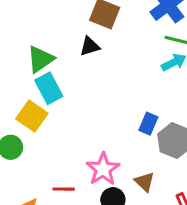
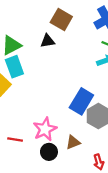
blue rectangle: (148, 124) -> (81, 101), size x1.6
brown triangle: (145, 182) -> (73, 142), turned 48

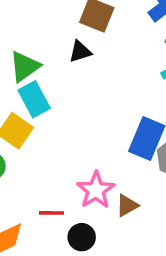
brown triangle: (73, 142) -> (127, 205), moved
black circle: (49, 152) -> (82, 237), moved

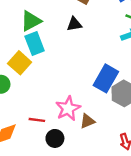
black triangle: (80, 52) -> (74, 24), moved

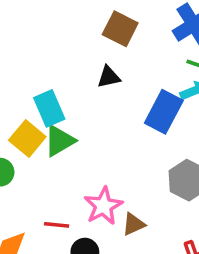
green triangle: (31, 21) -> (60, 141), moved
blue rectangle: (106, 78) -> (164, 112), moved

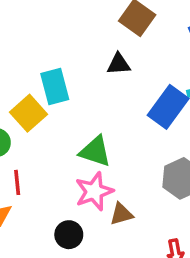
green triangle: (60, 141) -> (95, 151), moved, turned 40
red line: (57, 225) -> (17, 182), moved, turned 70

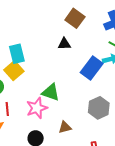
cyan rectangle: (55, 86) -> (17, 54), moved
pink star: (94, 191) -> (37, 108), moved

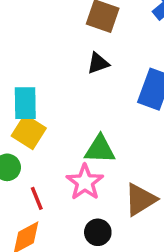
cyan rectangle: (17, 54) -> (25, 103), turned 30
brown triangle: (65, 127) -> (140, 200), size x1.5

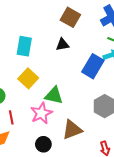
cyan rectangle: (25, 103) -> (24, 46), moved
yellow square: (29, 132) -> (28, 78), moved

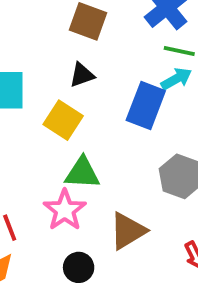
yellow square: (28, 78) -> (63, 120), moved

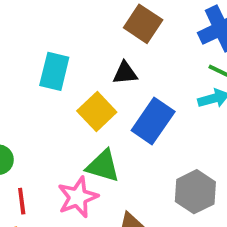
blue rectangle: (146, 106) -> (153, 121), moved

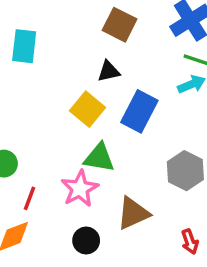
cyan rectangle: (54, 71) -> (24, 46), moved
red line: (22, 201) -> (30, 198), turned 35

